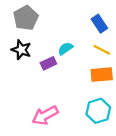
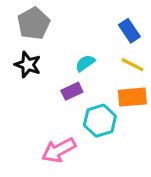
purple rectangle: (48, 63) -> (72, 91), moved
cyan hexagon: (98, 111) -> (100, 121), moved

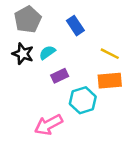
blue rectangle: (129, 31) -> (75, 26), moved
cyan semicircle: (85, 63) -> (47, 52), moved

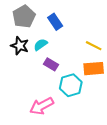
blue rectangle: (75, 26) -> (55, 22), moved
purple rectangle: (60, 76) -> (51, 64), turned 56

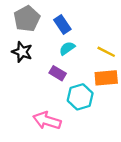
cyan semicircle: (41, 45) -> (67, 48), moved
pink arrow: (42, 106) -> (47, 121), turned 45

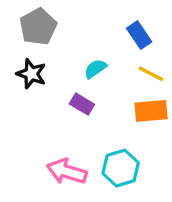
blue rectangle: (62, 25) -> (139, 35), moved
cyan hexagon: (80, 97) -> (121, 168), moved

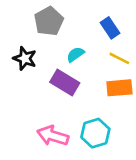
gray pentagon: (38, 27) -> (49, 21), moved
purple rectangle: (82, 104) -> (65, 82), size x1.5

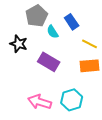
blue rectangle: (110, 28) -> (72, 22), moved
cyan semicircle: (75, 54) -> (53, 32), moved, turned -88

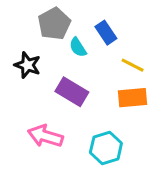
pink arrow: (40, 102) -> (45, 136), moved

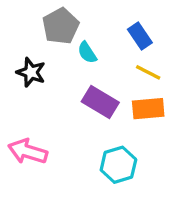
blue rectangle: (106, 33) -> (140, 36), moved
purple rectangle: (72, 92) -> (100, 102), moved
pink arrow: (45, 136) -> (28, 152), moved

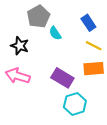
purple rectangle: (100, 102) -> (62, 78), moved
pink arrow: (28, 152) -> (18, 76), moved

